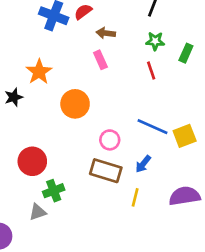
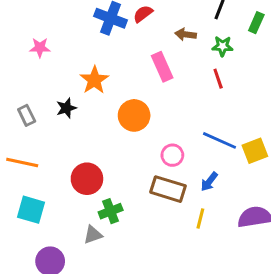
brown arrow: (106, 33) -> (186, 34), moved
green rectangle: (186, 53) -> (256, 23), moved
pink rectangle: (100, 60) -> (162, 67), size x1.4

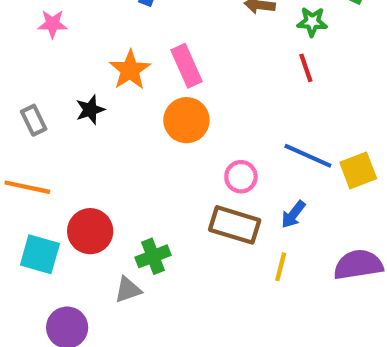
pink rectangle: (162, 67) -> (186, 66), moved
red circle: (87, 179) -> (90, 231), moved

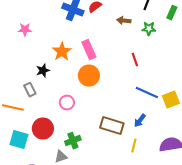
red line: (306, 68) -> (135, 60), moved
gray rectangle: (34, 120) -> (30, 90), moved
pink circle: (241, 177) -> (67, 103), moved

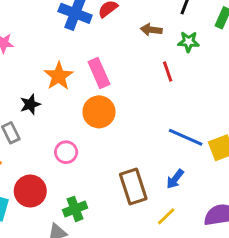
red line: (135, 60) -> (168, 72), moved
brown rectangle: (112, 126) -> (133, 187), turned 55
yellow line: (134, 146) -> (166, 216), turned 32

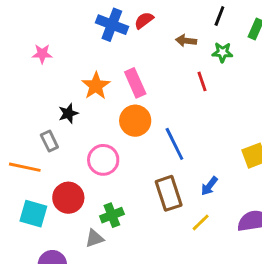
blue line: (186, 137) -> (174, 144), moved, turned 40
pink circle: (66, 152) -> (103, 160), size x1.4

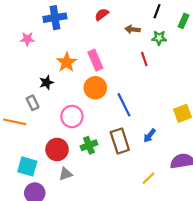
blue cross: (112, 25) -> (55, 18), moved, turned -30
red circle: (68, 198) -> (57, 149), moved
cyan square: (33, 214) -> (27, 166), moved
green cross: (112, 215) -> (89, 145), moved
yellow line: (201, 222) -> (148, 178), moved

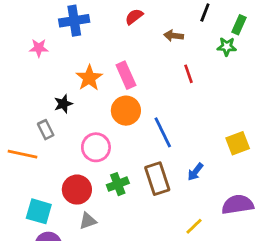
green star: (159, 38) -> (227, 47), moved

